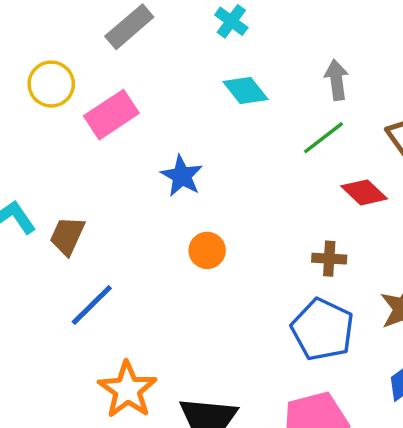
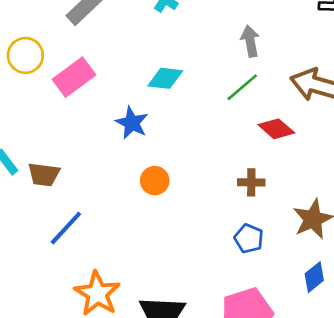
cyan diamond: (246, 91) -> (165, 78), moved, turned -42
brown trapezoid: (67, 236) -> (44, 174), turned -104
blue pentagon: (323, 330) -> (249, 239), size x0.6

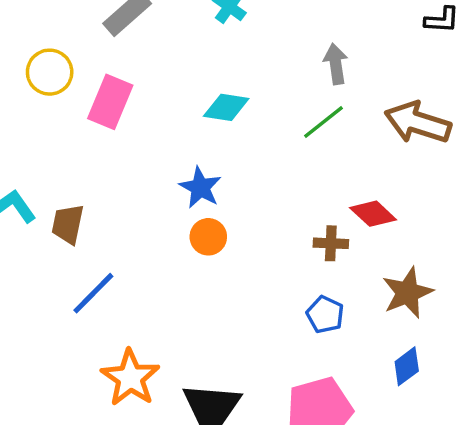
pink rectangle: (74, 77) -> (110, 102), turned -33
blue star: (132, 123) -> (200, 188), moved
red diamond: (276, 129) -> (373, 214), moved
brown trapezoid: (44, 174) -> (68, 224), turned 92

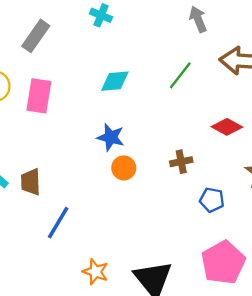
gray arrow: (336, 64) -> (198, 19), moved
brown cross: (331, 243) -> (181, 162), moved
orange star: (130, 378) -> (95, 272), size x0.7

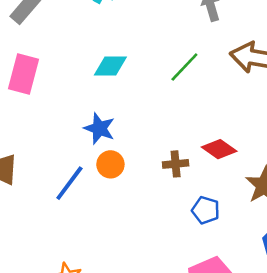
red diamond: (227, 127) -> (219, 149), moved
blue line: (58, 223) -> (69, 183), moved

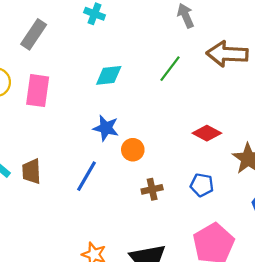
orange circle: (110, 164) -> (133, 150), moved
brown cross: (176, 164) -> (152, 189), moved

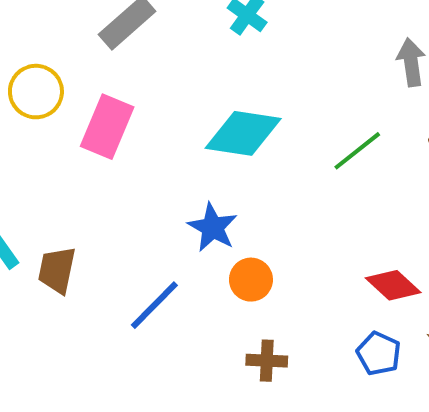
cyan diamond: (109, 75) -> (243, 133), size x1.4
blue pentagon: (202, 185) -> (379, 354), moved

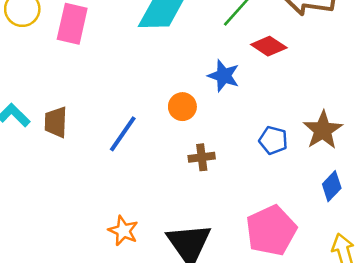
blue star: (213, 227) -> (224, 76), moved
red diamond: (393, 285) -> (269, 46), moved

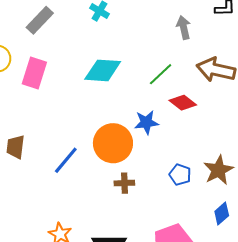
blue star: (224, 76) -> (146, 122), turned -30
orange circle: (182, 107) -> (113, 143), size x1.8

